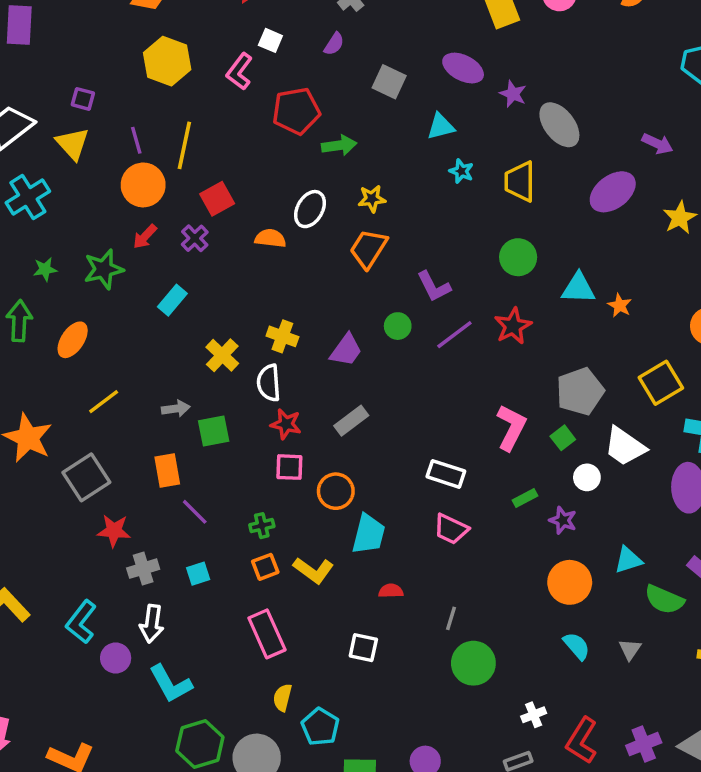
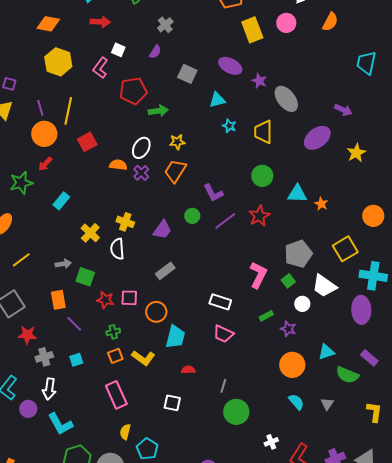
purple cross: (195, 238) -> (141, 173), moved
red star: (286, 424) -> (105, 300), moved
green square: (214, 431) -> (85, 277), turned 30

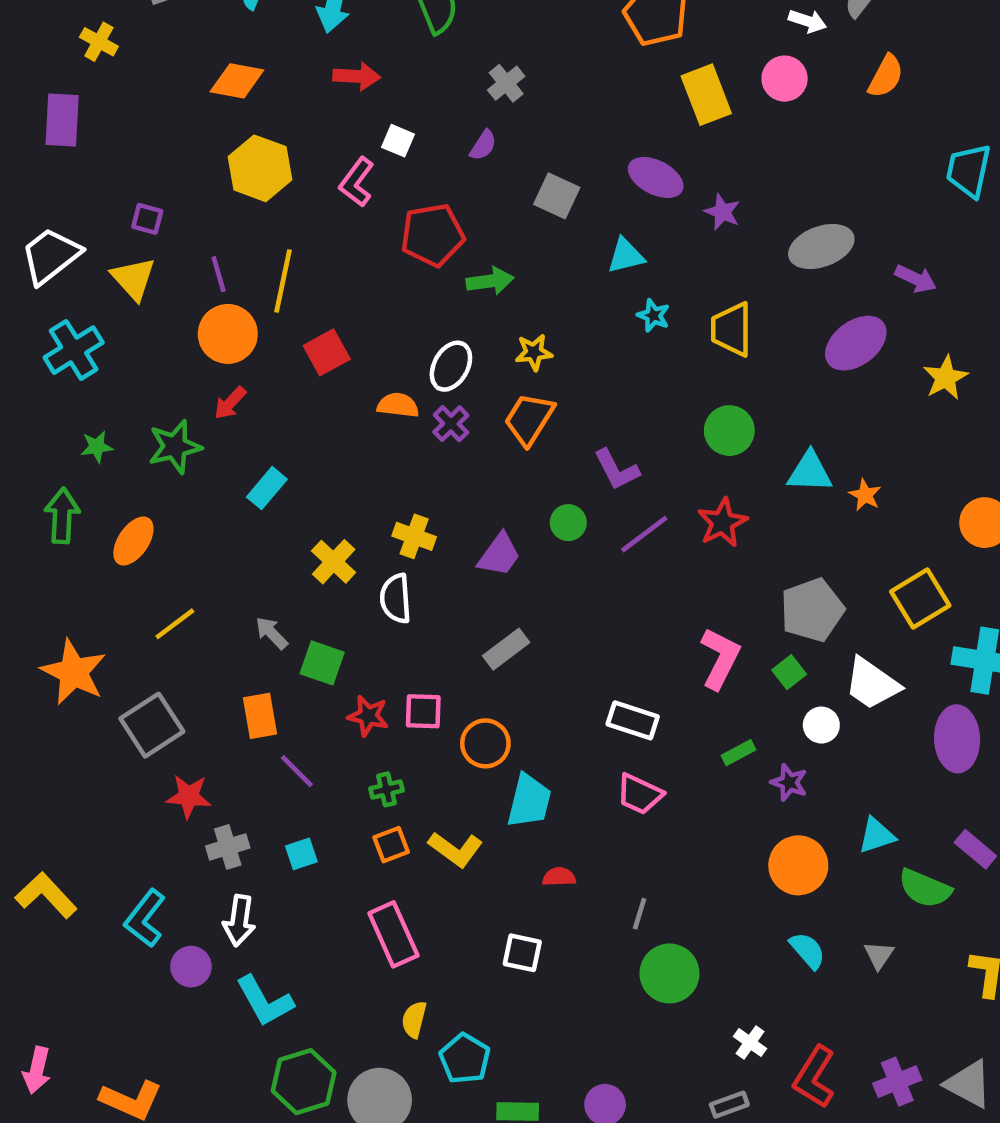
gray ellipse: (286, 99) -> (821, 247), moved, turned -72
gray arrow: (63, 264) -> (271, 633), turned -126
white cross: (271, 442) -> (750, 1043), turned -32

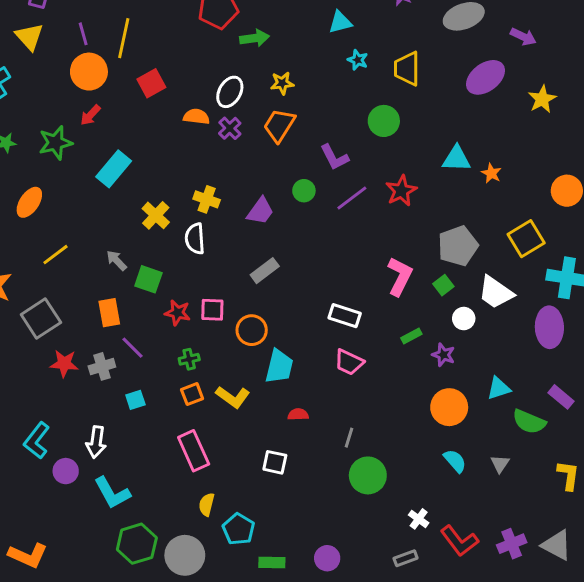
green circle: (729, 431) -> (384, 121), moved
cyan rectangle: (267, 488) -> (114, 169), size x1.4
gray cross: (228, 847) -> (102, 366), moved
red L-shape: (814, 1077) -> (459, 541), turned -69

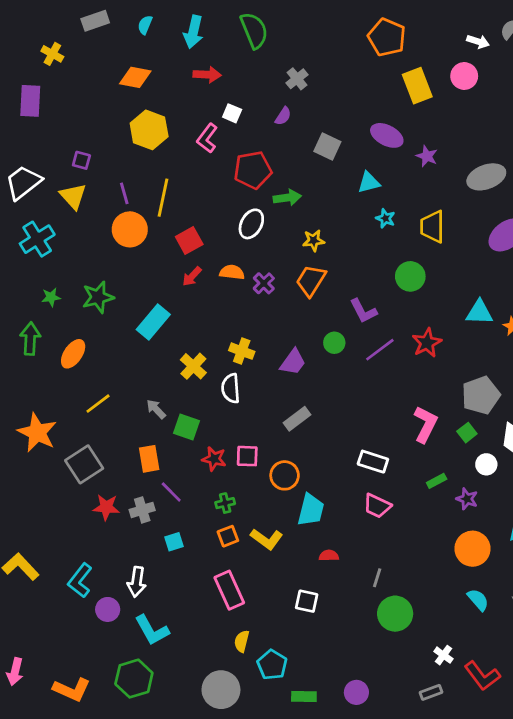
white ellipse: (230, 92) -> (251, 224), moved
red arrow: (90, 115) -> (192, 276), moved
green hexagon: (137, 544) -> (134, 679), moved

